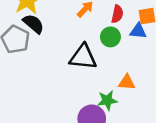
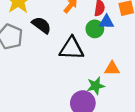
black semicircle: (33, 24) -> (41, 25), moved
blue triangle: (138, 31) -> (106, 22), moved

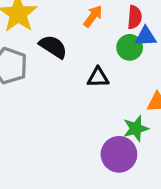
black triangle: (71, 49) -> (98, 77), size x0.6

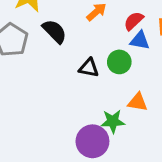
red semicircle: (135, 17) -> (134, 21), turned -150
green circle: (130, 47) -> (119, 62), moved

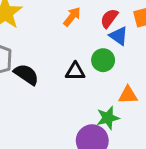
black semicircle: (54, 31) -> (26, 74), moved
blue triangle: (140, 40) -> (119, 36), turned 36

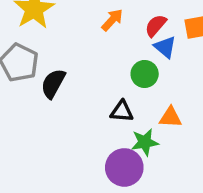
black triangle: (75, 71) -> (122, 111), moved
black semicircle: (26, 74) -> (53, 84), turned -100

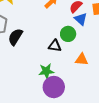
black triangle: (122, 111) -> (55, 46), moved
green star: (145, 142) -> (46, 71), moved

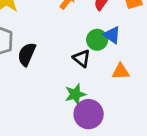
blue triangle: (81, 19) -> (112, 35), moved
black triangle: (55, 46) -> (82, 58), turned 40

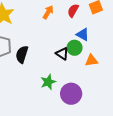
green circle: (97, 40) -> (75, 48), moved
green star: (75, 94) -> (48, 82), moved

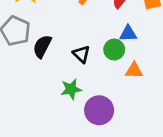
blue triangle: (83, 34) -> (128, 34), turned -40
black triangle: (62, 54) -> (81, 54), moved

